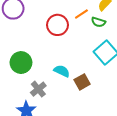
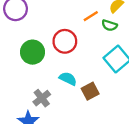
red circle: (57, 25) -> (65, 41), moved
green circle: (21, 63) -> (33, 52), moved

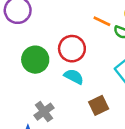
orange line: (91, 16) -> (102, 21), turned 56
cyan semicircle: (68, 79) -> (74, 77), moved

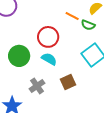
green circle: (35, 60) -> (19, 56), moved
gray cross: (44, 112) -> (37, 86), moved

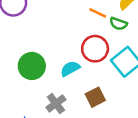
red circle: (48, 37) -> (95, 49), moved
cyan semicircle: (49, 59) -> (70, 69), turned -56

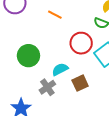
orange line: (98, 13) -> (55, 15), moved
cyan semicircle: (70, 69) -> (60, 69), moved

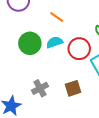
green circle: (28, 56) -> (30, 43), moved
cyan semicircle: (60, 69) -> (54, 42), moved

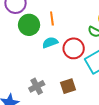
orange line: (57, 17) -> (52, 19), turned 48
green circle: (30, 43) -> (29, 25), moved

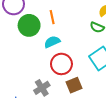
red circle: (74, 48) -> (61, 64), moved

